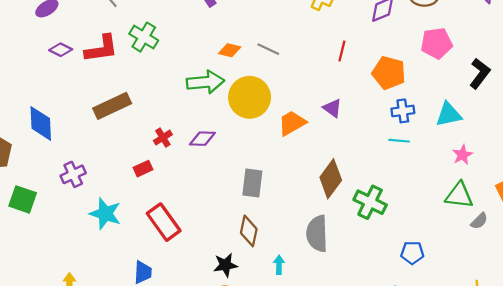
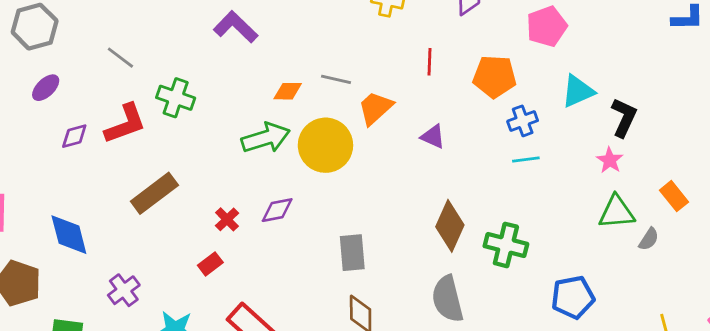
purple diamond: (61, 50) -> (74, 136), turned -30
black L-shape: (480, 73) -> (624, 117), moved
cyan triangle: (449, 115) -> (578, 91), moved
orange trapezoid: (292, 123) -> (375, 108), moved
blue pentagon: (412, 253) -> (573, 297), size x1.4

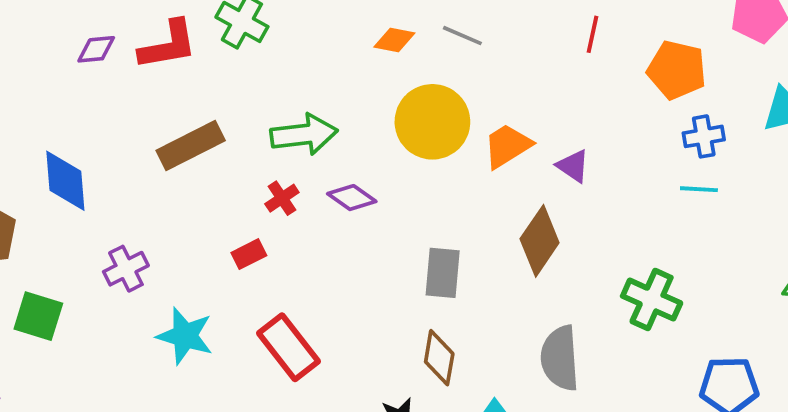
orange trapezoid: (375, 108) -> (507, 146), moved
purple triangle: (433, 137) -> (573, 166), moved
green arrow: (266, 138) -> (304, 134), moved
purple diamond: (277, 210) -> (352, 198), turned 36
brown diamond: (450, 226) -> (540, 241), moved

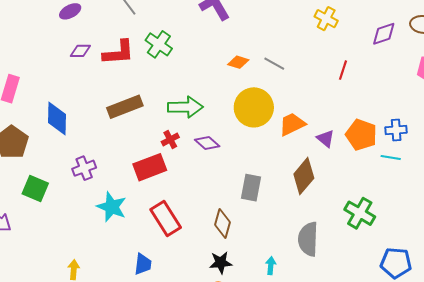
orange pentagon: (677, 70) -> (361, 135), moved
red rectangle: (249, 254) -> (150, 167), size x1.8
brown diamond: (439, 358) -> (222, 223), moved

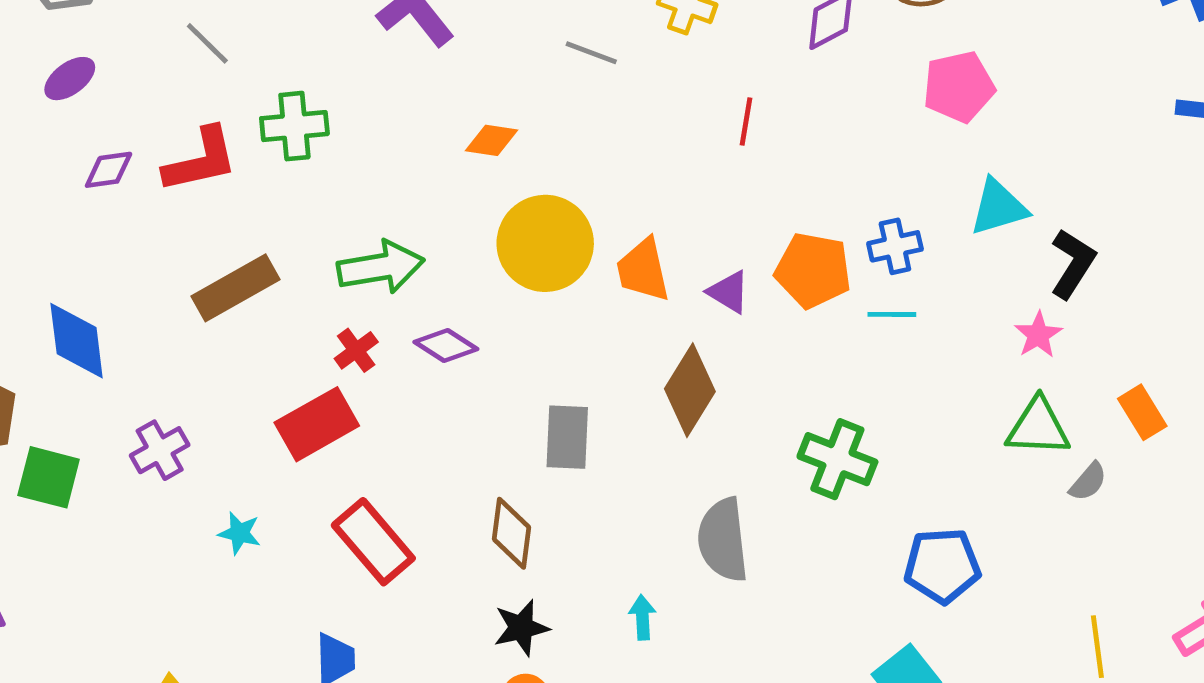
green cross: (159, 44) -> (294, 126), turned -32
gray line: (274, 64) -> (591, 53), moved
orange trapezoid: (292, 124) -> (643, 270), turned -68
green square: (35, 188) -> (49, 477), moved
cyan star: (112, 207) -> (240, 533), size x0.6

